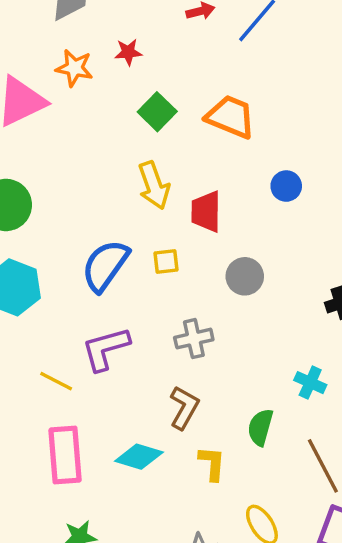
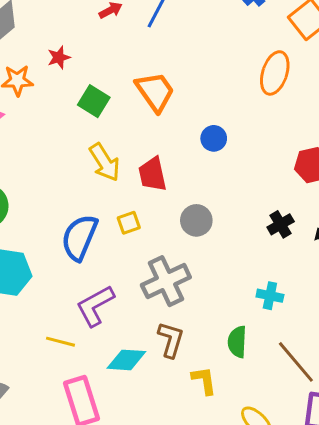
orange trapezoid: (231, 117) -> (155, 92), turned 45
gray cross: (194, 339) -> (166, 281), size x1.5
cyan diamond: (139, 457) -> (126, 360), moved

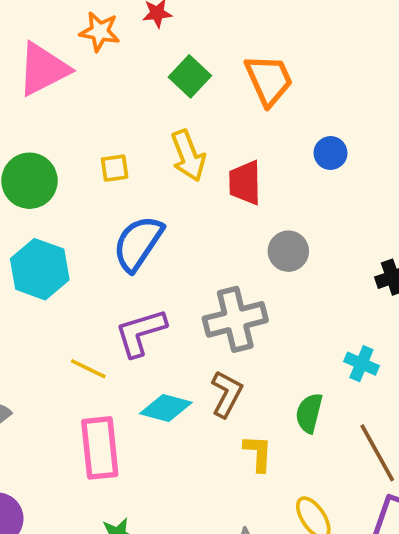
yellow square: (129, 223) -> (115, 168), moved

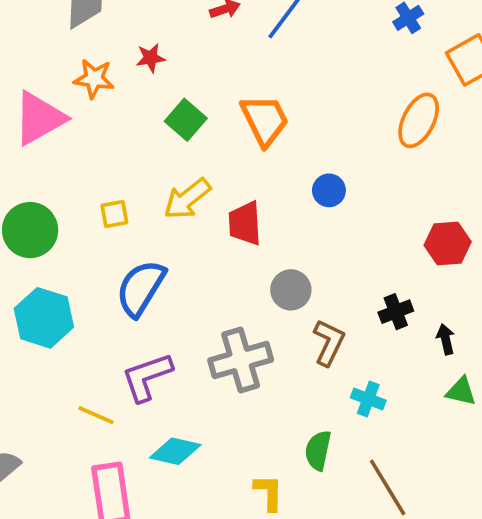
yellow arrow: (188, 156) -> (187, 199), turned 75
brown L-shape: (227, 394) -> (329, 343), moved

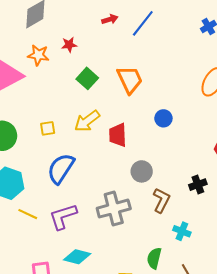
yellow line: (96, 415) -> (28, 214), moved

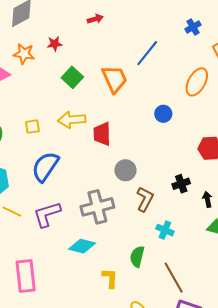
blue line: (143, 23) -> (147, 53), moved
blue circle: (163, 118) -> (163, 114), moved
yellow arrow: (87, 121) -> (72, 120), turned 32
cyan diamond: (77, 257) -> (82, 246), moved

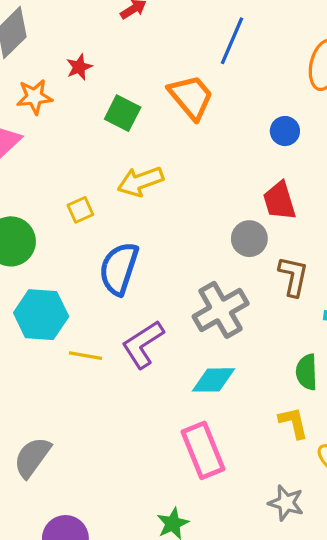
red trapezoid: (102, 134) -> (279, 201), moved
pink rectangle: (26, 276) -> (203, 450), moved
yellow L-shape: (110, 278) -> (293, 423), moved

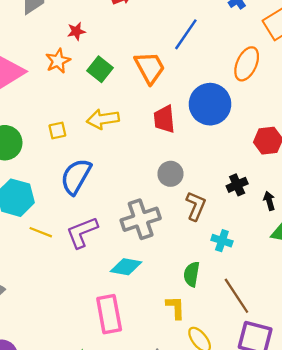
orange star: (34, 97) -> (58, 61), moved, turned -30
blue circle: (285, 131) -> (210, 104), size x2.0
red trapezoid: (279, 201) -> (164, 119), moved

